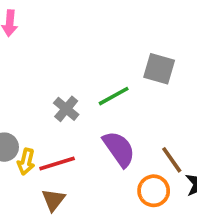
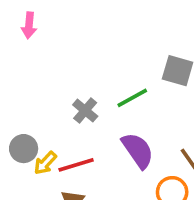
yellow arrow: (26, 162) -> (45, 163), turned 30

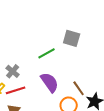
gray cross: (85, 111) -> (13, 71), moved

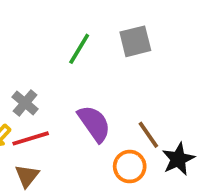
gray square: (72, 38) -> (135, 41), turned -30
green line: (47, 53) -> (79, 49), moved, turned -30

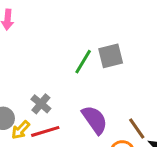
gray square: (135, 41) -> (111, 56), moved

